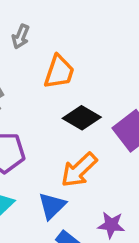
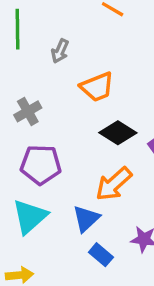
orange trapezoid: (59, 72) -> (97, 87), turned 48

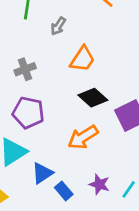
orange trapezoid: (97, 87) -> (82, 59), turned -44
blue triangle: (86, 219) -> (42, 173), moved

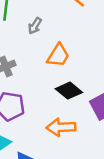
orange arrow: (83, 137) -> (61, 127), turned 32

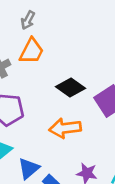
orange trapezoid: (58, 55) -> (32, 51), moved

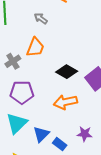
gray arrow: (28, 20) -> (41, 18), moved, turned 104

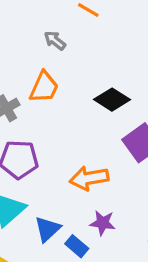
black diamond: (67, 72) -> (112, 100), moved
purple star: (85, 134) -> (103, 223), moved

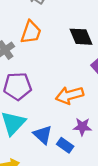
black diamond: (112, 100) -> (81, 37), turned 40
blue triangle: (48, 229) -> (43, 135), turned -30

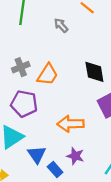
orange trapezoid: (31, 32) -> (48, 75), moved

